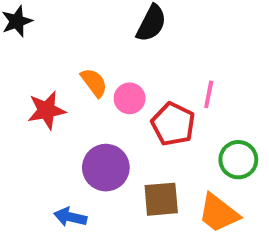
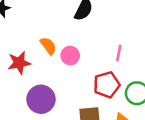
red pentagon: (173, 124) -> (107, 85), moved, turned 30
purple circle: (106, 168) -> (41, 99), moved

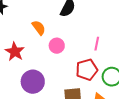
orange semicircle: (48, 46) -> (39, 28), moved
red star: (19, 63) -> (15, 52), turned -30

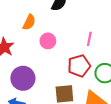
orange semicircle: (39, 28) -> (29, 22), turned 63

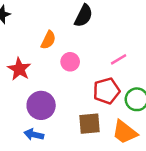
pink line: (89, 39) -> (119, 59), turned 48

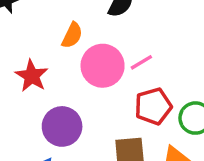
pink line: (119, 59) -> (141, 62), moved
pink circle: (70, 62) -> (103, 66), size x1.6

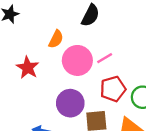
purple circle: (62, 126) -> (70, 103), moved

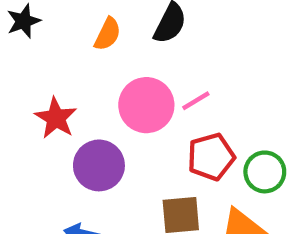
orange semicircle: (56, 39) -> (108, 34), moved
purple circle: (70, 103) -> (99, 165), moved

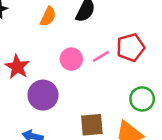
pink circle: (146, 105) -> (71, 59), size x0.7
red pentagon: (211, 157) -> (131, 47), moved

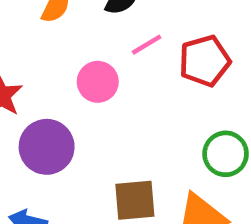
pink line: (101, 56) -> (147, 45), moved

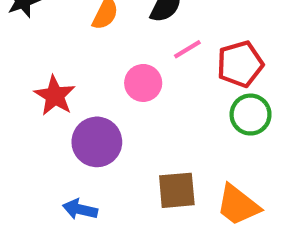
green circle: (226, 154) -> (251, 115), moved

